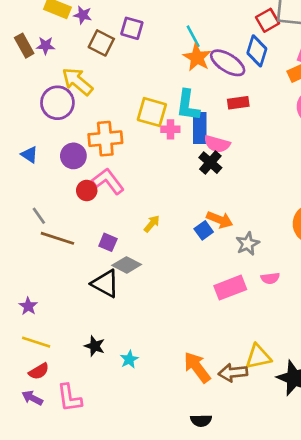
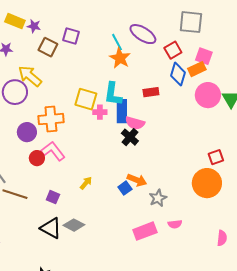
red square: (268, 20) -> (173, 50), moved
blue diamond: (257, 51) -> (178, 74), moved
purple ellipse: (228, 63) -> (143, 34), moved
gray diamond: (127, 265) -> (74, 225), moved

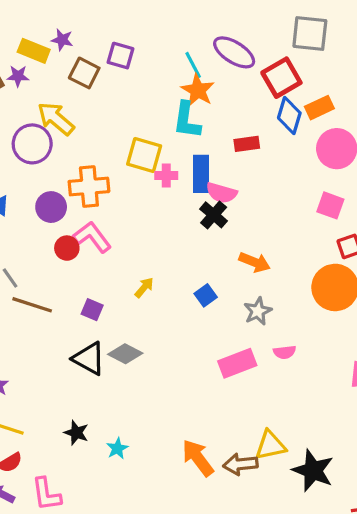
yellow rectangle: (15, 21) -> (34, 51), moved
red square: (173, 50) -> (281, 78), size x1.4
pink square: (204, 56) -> (330, 205), moved
cyan L-shape: (113, 94) -> (187, 120), moved
orange arrow: (137, 180) -> (255, 262), moved

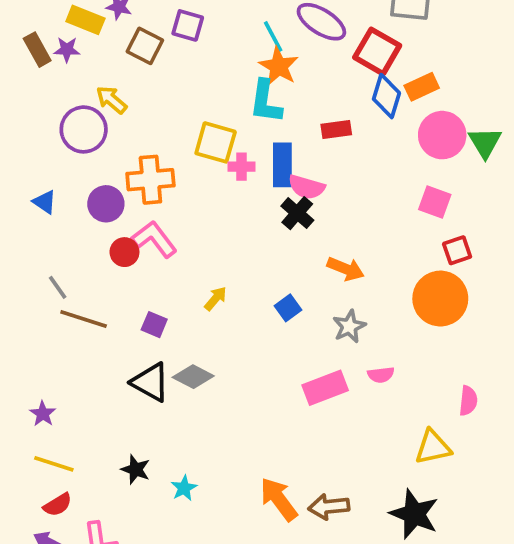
red square: (281, 78) -> (377, 51), turned -30
yellow arrow: (56, 119) -> (111, 100), size x0.7
yellow triangle: (270, 445) -> (433, 447), moved

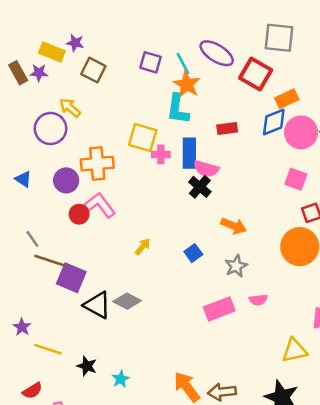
purple square: (188, 25) -> (150, 62), moved
blue diamond: (386, 96) -> (274, 122), moved, turned 52
purple square: (154, 325) -> (71, 278), moved, size x1.6
yellow line: (54, 464) -> (48, 349), moved

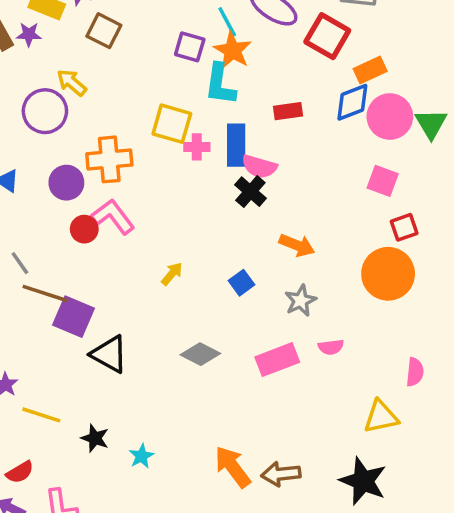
purple square: (150, 62) -> (190, 47), moved
gray diamond: (127, 301) -> (200, 354), moved

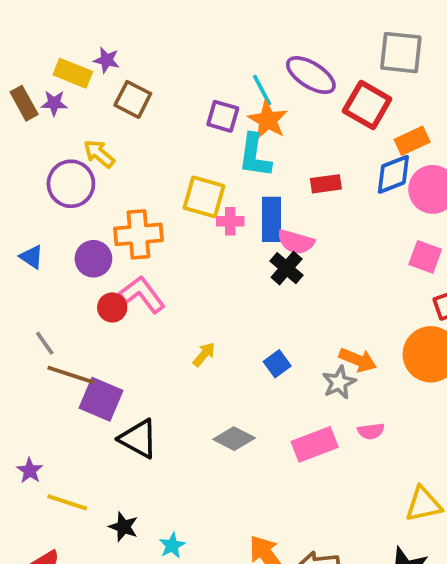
orange arrow: (297, 245) -> (358, 360), moved

